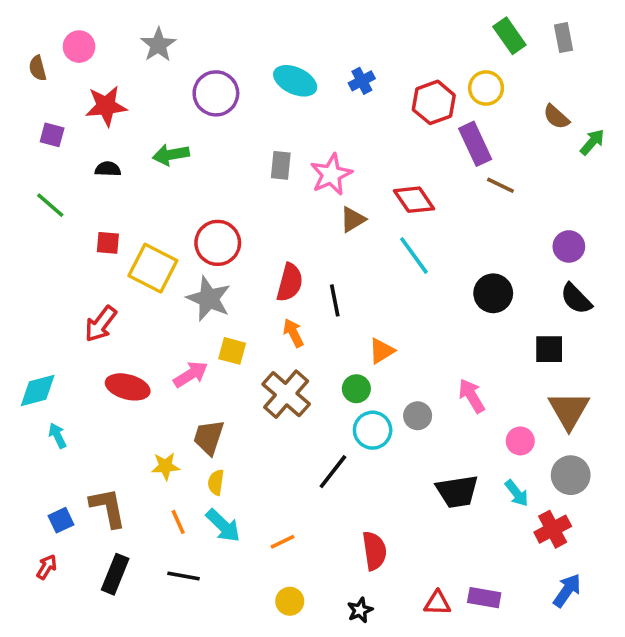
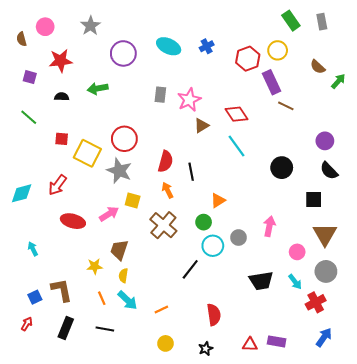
cyan diamond: (38, 391) -> (22, 193), moved
pink arrow: (472, 396) -> (269, 226), turned 42

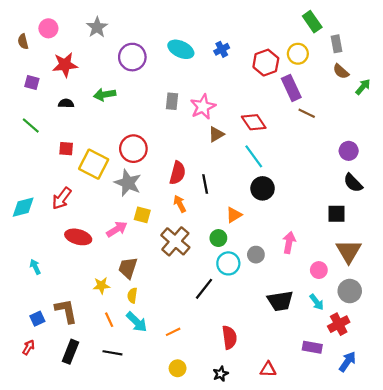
gray rectangle: (322, 22) -> (336, 44), moved
black circle: (282, 168) -> (263, 188), moved
purple rectangle: (277, 341) -> (312, 347), moved

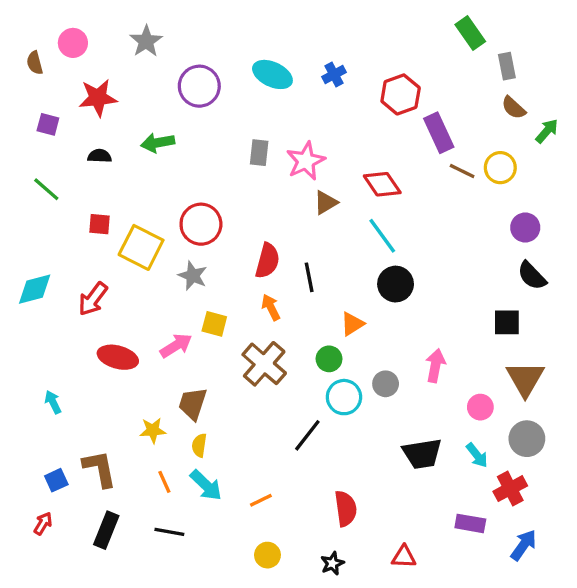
yellow circle: (298, 54) -> (500, 168), moved
gray star: (128, 183) -> (193, 276), size x0.7
cyan diamond: (23, 207) -> (35, 289), moved

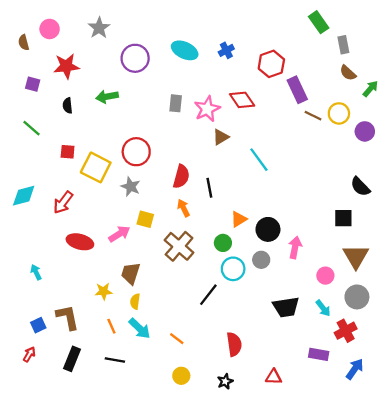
black semicircle: (100, 156) -> (68, 106), turned -98
red diamond: (382, 184) -> (242, 100), moved
purple circle: (525, 227) -> (365, 131), moved
black circle: (396, 284) -> (268, 229), moved
orange line: (261, 500) -> (177, 339), turned 63

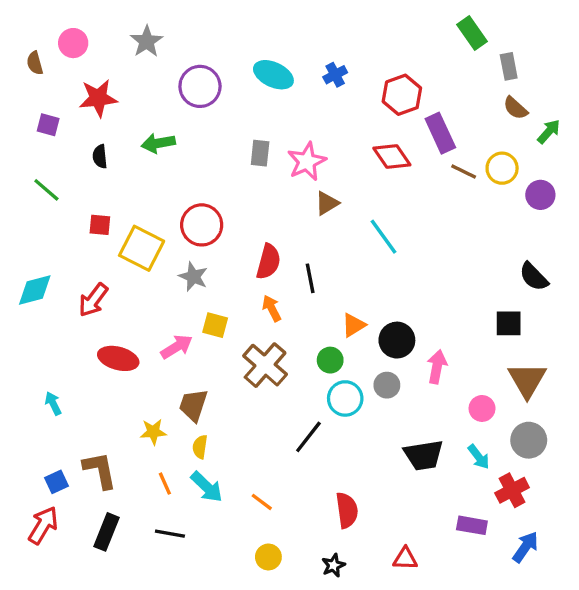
red diamond: (242, 100) -> (392, 156), moved
red arrow: (29, 354) -> (43, 525), size x1.6

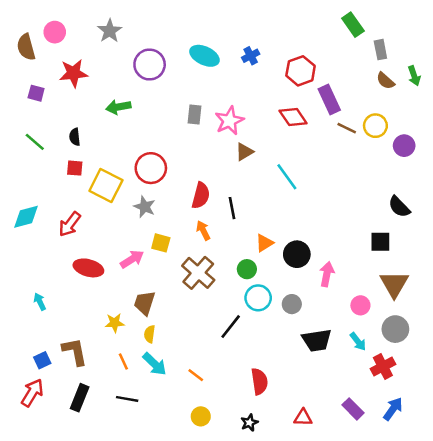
brown semicircle: (35, 63) -> (26, 47), size x1.5
green arrow: (549, 131) -> (414, 76), moved, turned 120
black semicircle: (100, 156) -> (75, 137), moved
gray circle: (387, 385) -> (292, 304), moved
purple rectangle: (472, 525) -> (353, 409), moved, turned 35

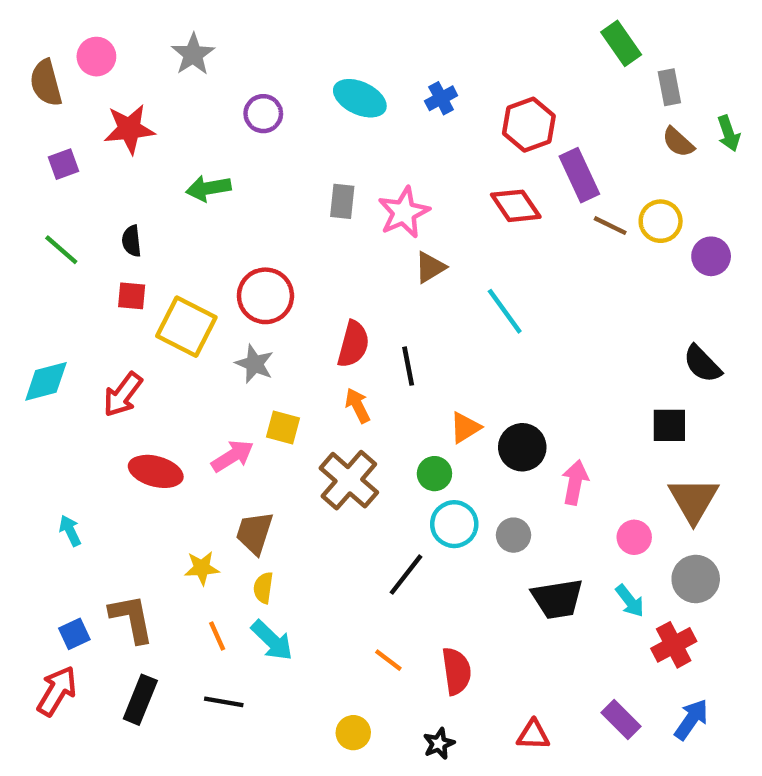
purple circle: (150, 65) -> (263, 114), size x0.7
purple square: (36, 93) -> (64, 164), turned -35
orange line: (196, 375) -> (388, 660), moved

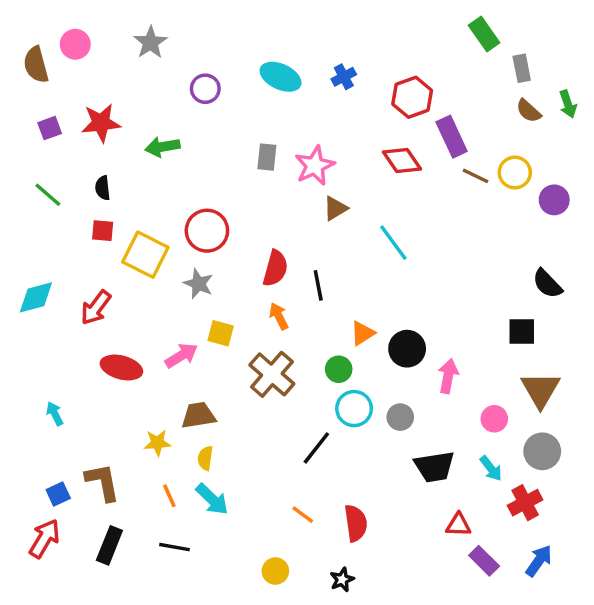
red star: (129, 129) -> (101, 123), moved
brown trapezoid: (254, 533) -> (198, 415), turned 63
red triangle: (533, 735) -> (458, 525), moved

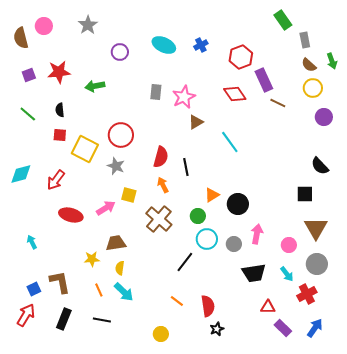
yellow circle: (515, 173) -> (313, 88), moved
pink arrow: (448, 376) -> (257, 234), moved
black star: (342, 580) -> (217, 329), moved

